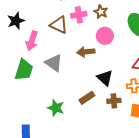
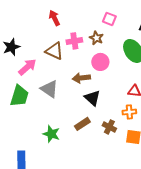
pink arrow: (32, 41) -> (27, 67), turned -150
black triangle: (105, 78) -> (92, 98), moved
brown cross: (114, 101) -> (109, 127), turned 32

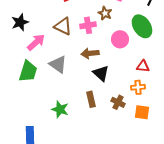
pink cross: (74, 41) -> (88, 25), moved
pink circle: (100, 62) -> (120, 39), moved
brown rectangle: (82, 124) -> (91, 99), turned -70

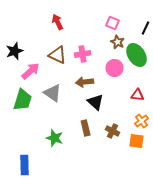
brown star: (105, 13) -> (118, 42), moved
orange cross: (138, 87) -> (142, 121), moved, turned -32

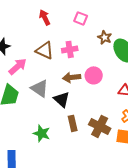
pink square: (113, 23) -> (81, 18), moved
pink circle: (115, 68) -> (94, 75), moved
black triangle: (96, 102) -> (62, 99), moved
brown cross: (113, 131) -> (100, 126), size x1.5

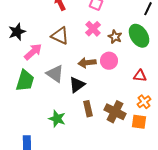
brown star: (105, 37) -> (115, 37), moved
pink cross: (70, 49) -> (93, 29), moved, turned -35
black triangle: (62, 99) -> (77, 85), turned 42

